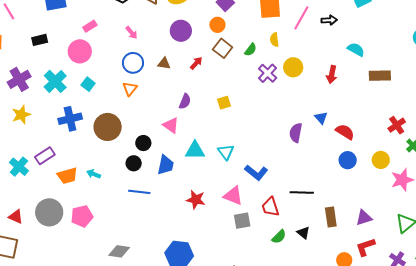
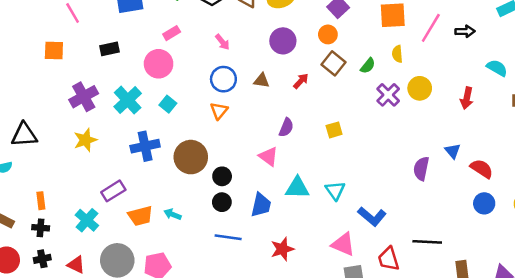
black circle: (143, 143) -> (222, 176), moved
cyan cross: (19, 167) -> (87, 220), moved
red star: (196, 200) -> (282, 249), moved, turned -30

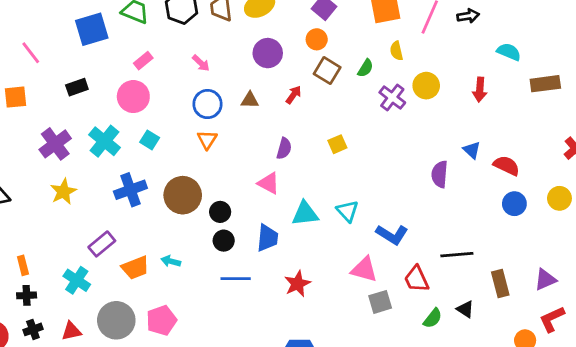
red triangle: (76, 265) -> (71, 331), turned -30

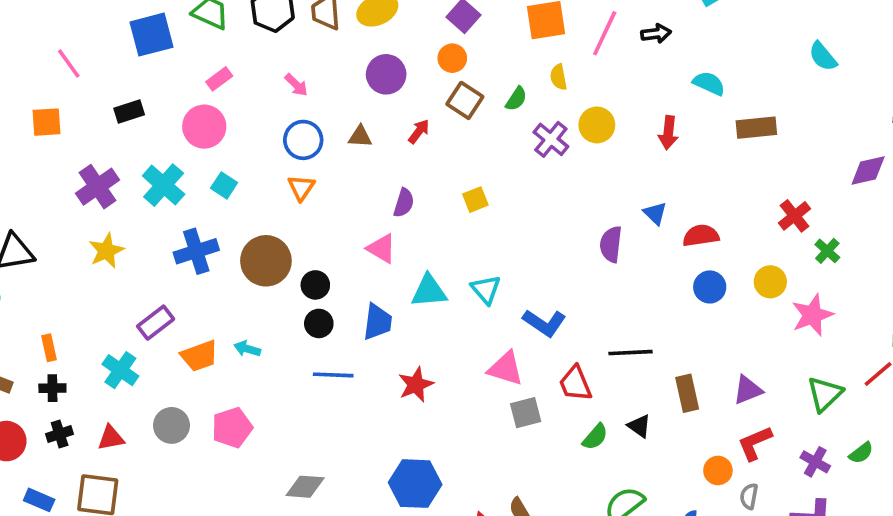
red semicircle: (507, 166) -> (701, 236), turned -36
gray circle: (116, 320) -> (171, 425), size x0.7

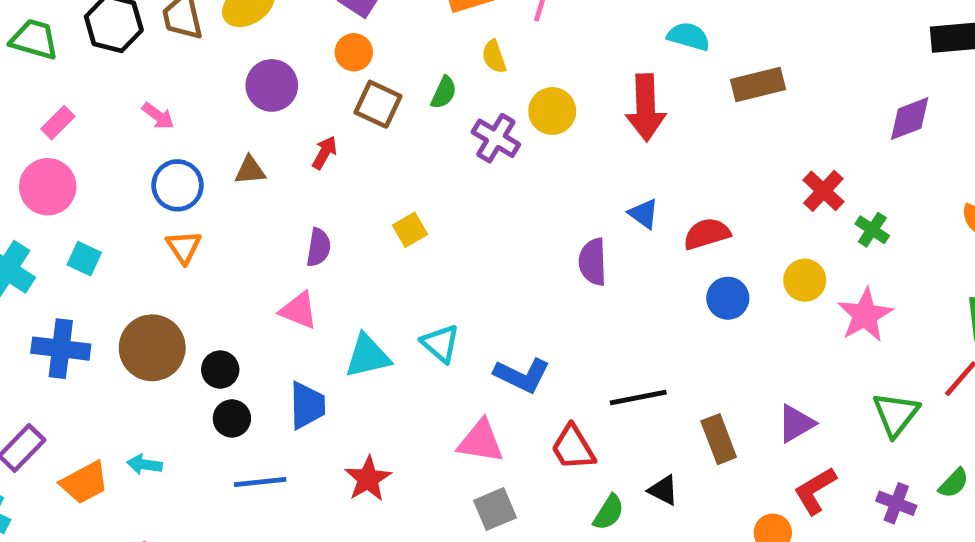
red arrow: (668, 133) -> (646, 108), size x1.5
blue cross: (196, 251) -> (61, 349), turned 33
gray square: (526, 413) -> (495, 509), moved

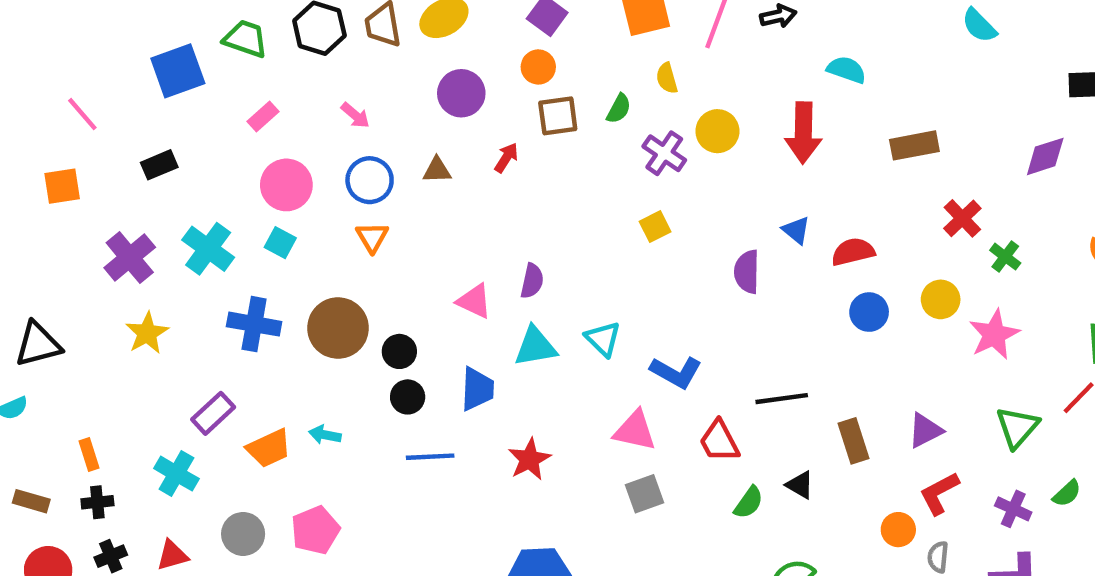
brown rectangle: (758, 85) -> (914, 145), moved
brown square: (378, 104) -> (558, 116), turned -36
pink circle: (48, 187) -> (286, 185), moved
yellow square: (410, 230) -> (655, 227), moved
purple semicircle: (319, 247) -> (532, 281), moved

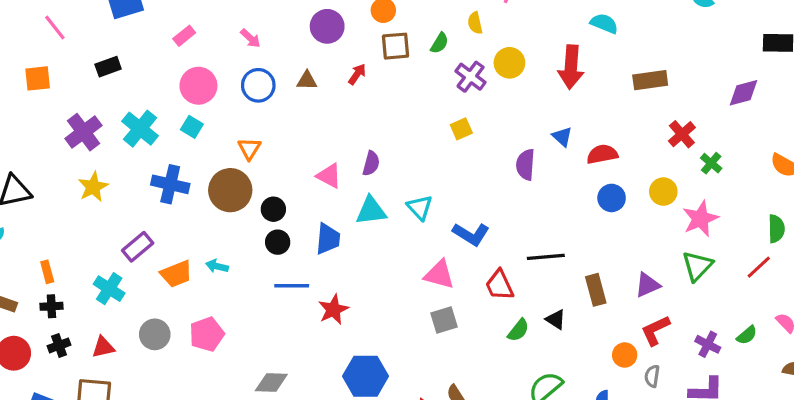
orange triangle: (372, 237) -> (249, 149), moved
green triangle: (1017, 427) -> (697, 266), moved
red star: (529, 459) -> (333, 310), moved

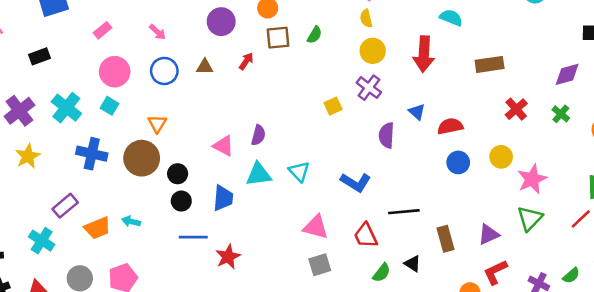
yellow semicircle: (475, 23) -> (366, 18), moved
purple cross: (471, 77) -> (369, 88), moved
green cross: (711, 163) -> (561, 114), moved
blue L-shape: (471, 234) -> (356, 182), moved

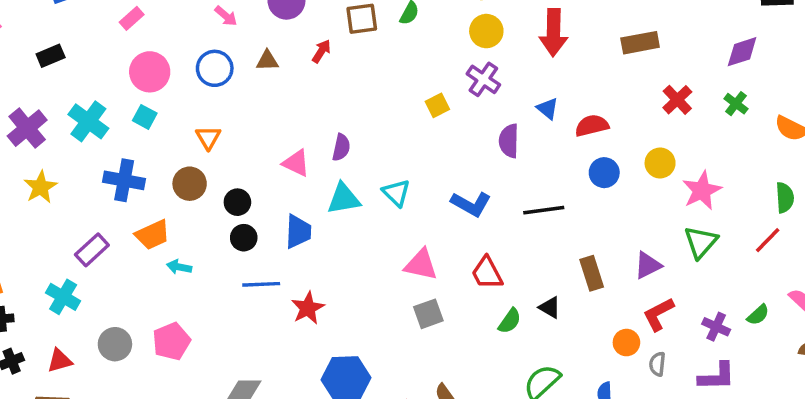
pink arrow: (158, 32) -> (226, 16), moved
brown circle: (142, 158) -> (190, 184), size x0.7
black line: (404, 212) -> (544, 210), moved
orange trapezoid: (97, 228) -> (152, 235), moved

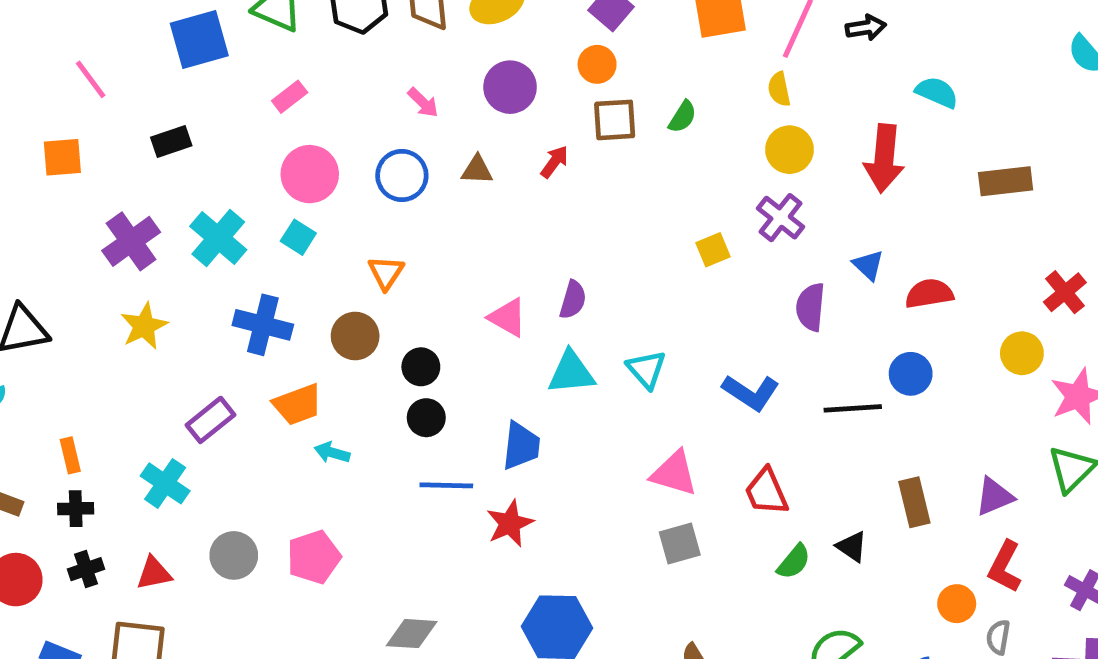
red cross: (677, 100) -> (1065, 292), moved
blue circle: (604, 173) -> (911, 374), moved
blue trapezoid: (298, 232) -> (521, 446), moved
red L-shape: (658, 314) -> (1005, 567), turned -39

